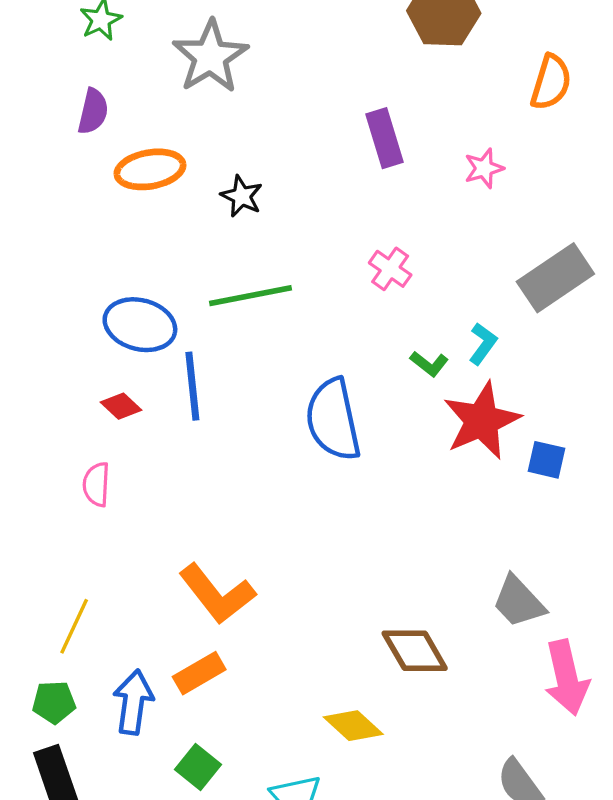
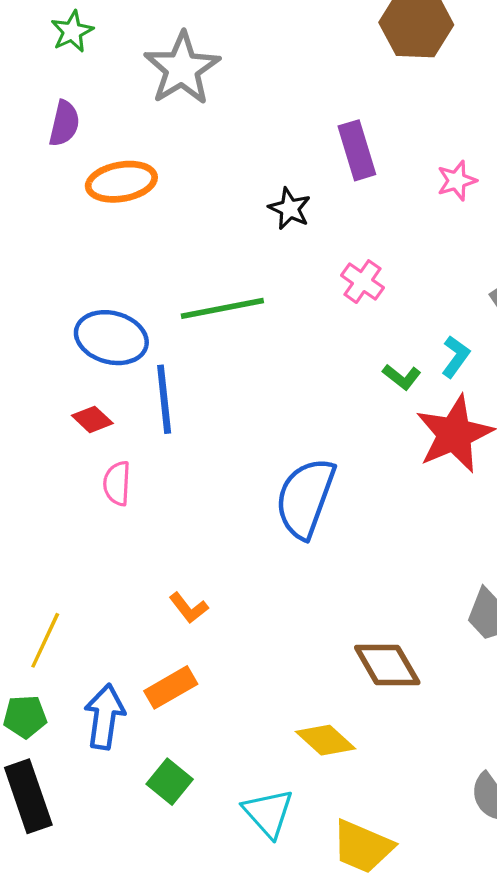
black star: (242, 196) -> (290, 209), moved
blue semicircle: (333, 420) -> (305, 498), moved, turned 32
pink semicircle: (96, 484) -> (117, 483), moved
orange L-shape: (217, 594) -> (189, 608), size x0.5

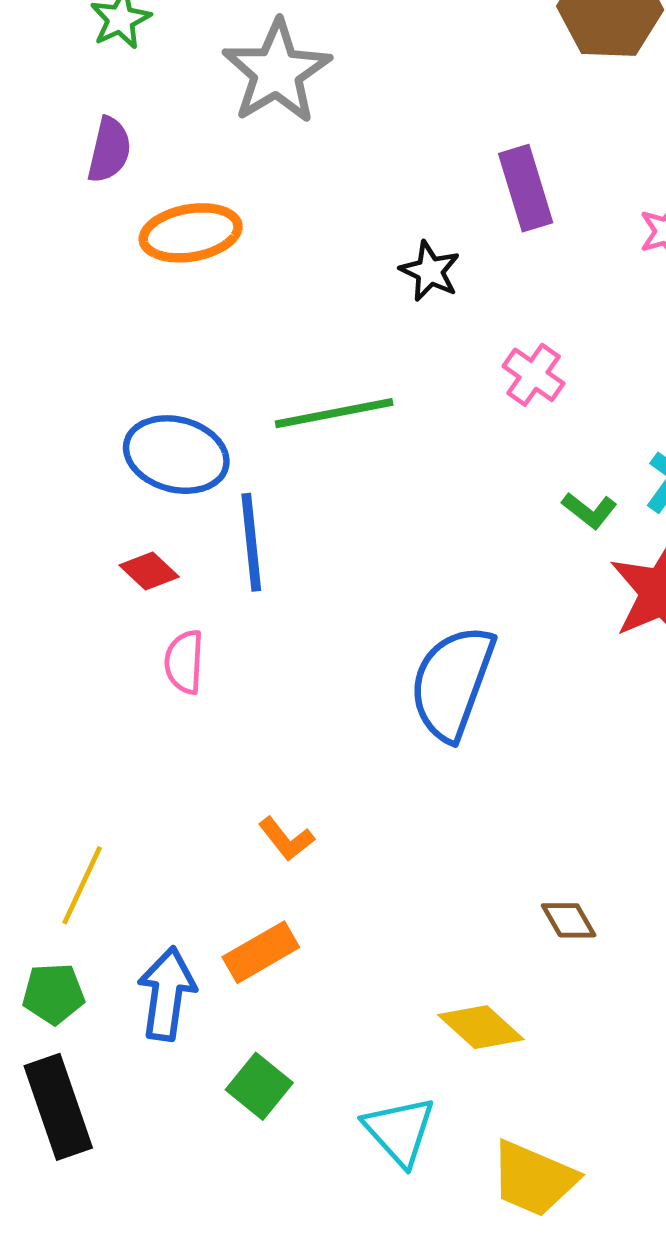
brown diamond: (387, 665) -> (569, 920), size x0.6

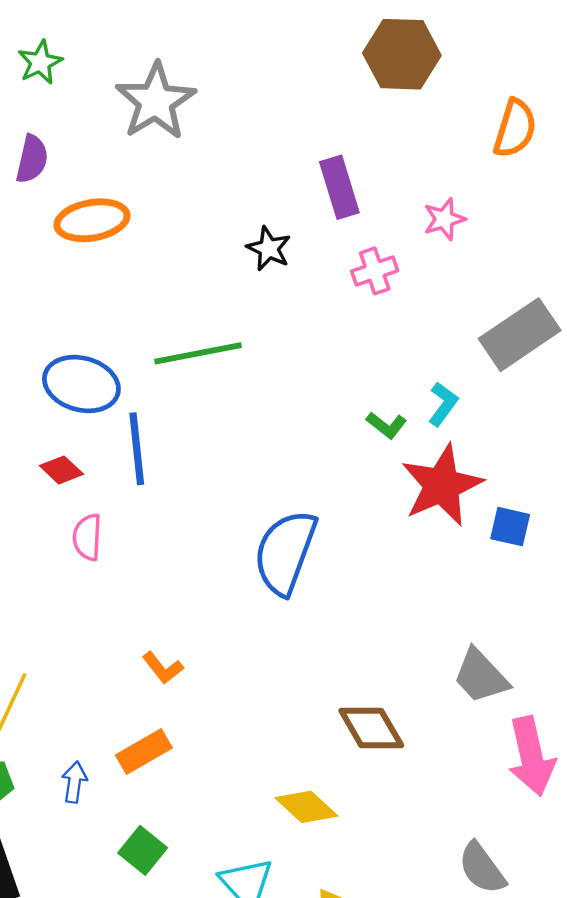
pink cross: (534, 375) -> (375, 271), moved, turned 36
brown diamond: (569, 920) -> (371, 728), size x1.6
blue arrow: (167, 994) -> (74, 782), size x0.6

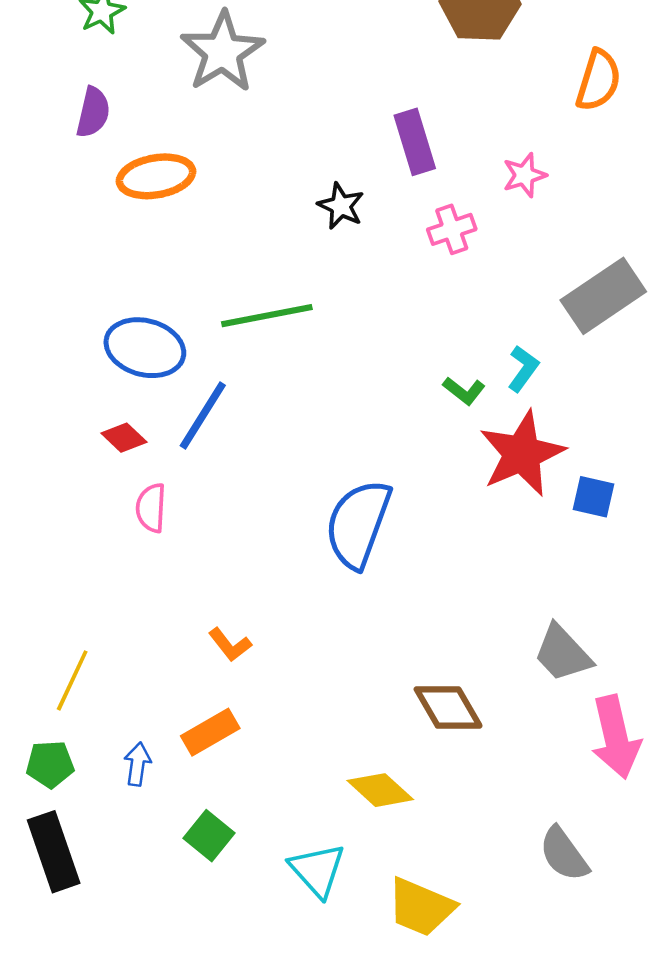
blue line: (137, 449) -> (203, 415), turned 38

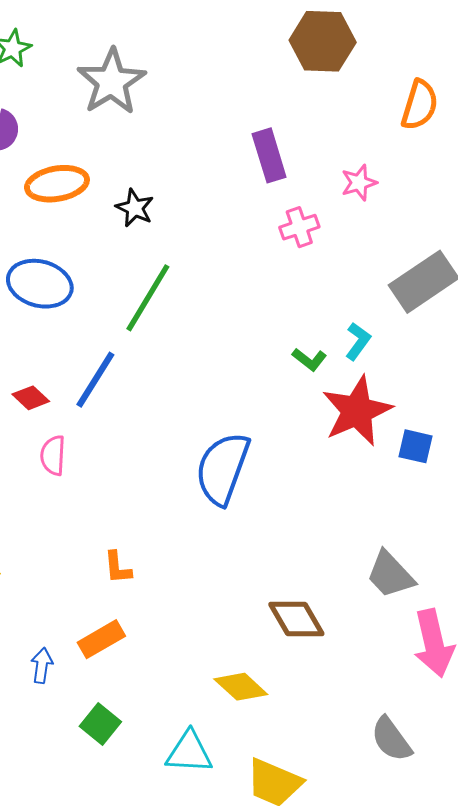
black star: (341, 206) -> (135, 208), moved
green line: (267, 316) -> (148, 298), turned -48
blue ellipse: (145, 348) -> (40, 284), moved
orange L-shape: (230, 645) -> (118, 567), turned 33
cyan triangle: (317, 870) -> (189, 752), turned -45

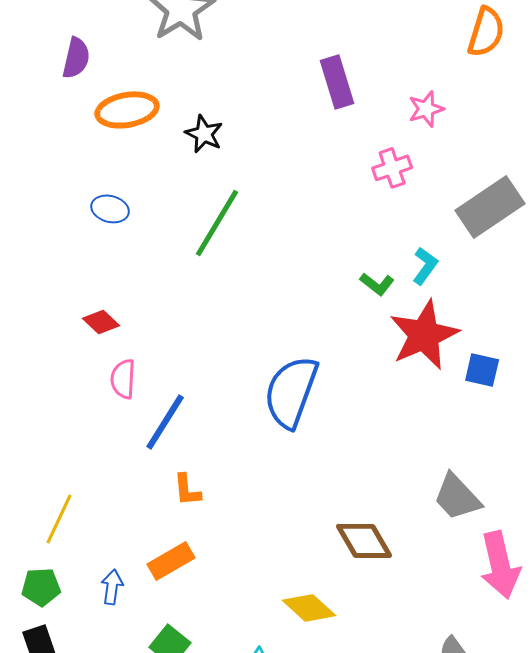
pink cross: (299, 227) -> (392, 168), moved
blue ellipse: (40, 284) -> (110, 209), size x0.6
blue line: (95, 380) -> (165, 422), moved

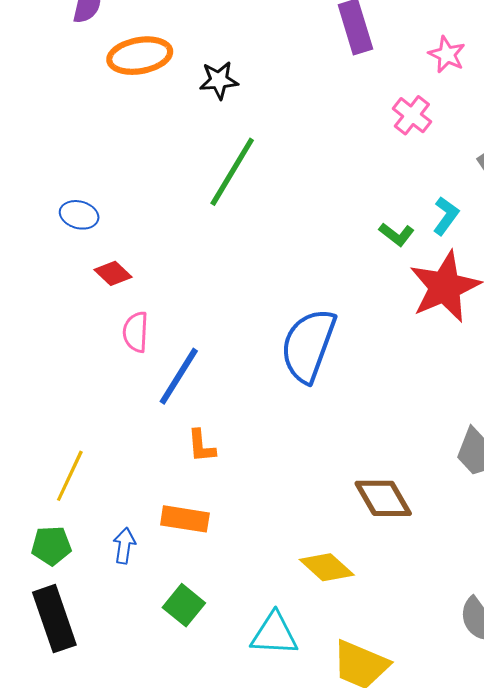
pink star: (426, 109) -> (447, 55), turned -30
black star: (204, 134) -> (219, 80), turned -30
pink cross: (392, 168) -> (412, 115), turned -33
blue ellipse: (110, 209) -> (79, 215), moved
orange rectangle: (171, 561) -> (185, 519), turned 39

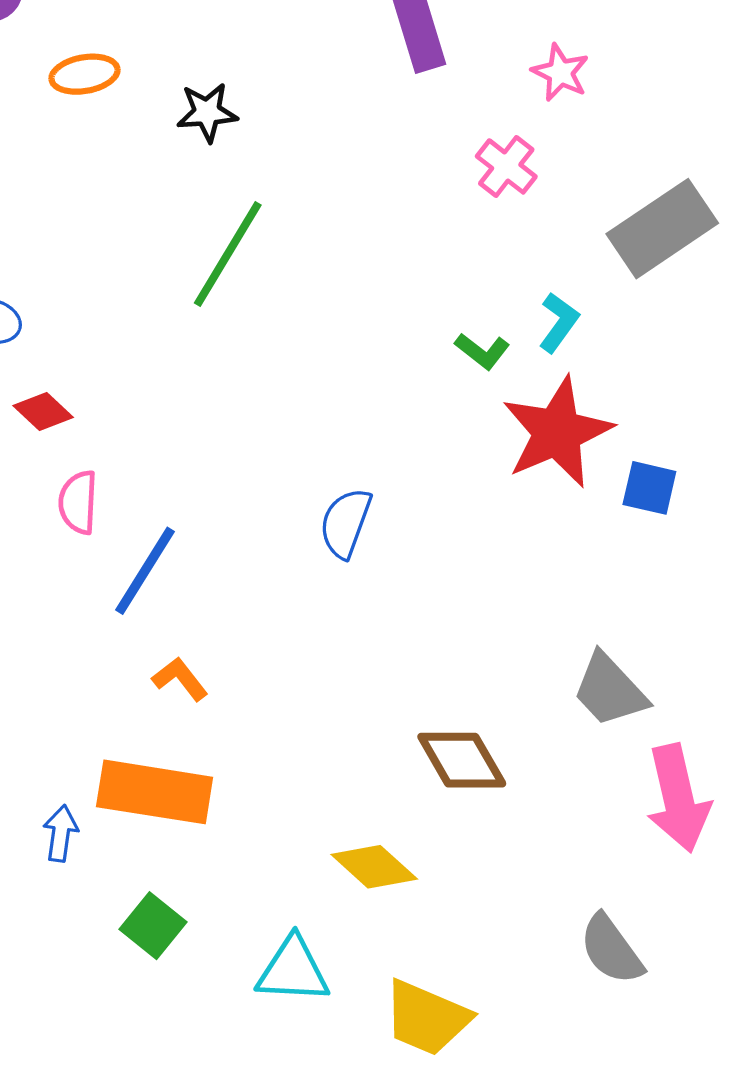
orange ellipse: (140, 56) -> (85, 74), size x0.7
blue semicircle: (308, 345) -> (346, 523), size x0.6
orange L-shape: (201, 446) -> (180, 679), turned 147
orange rectangle: (185, 519) -> (155, 792), size x1.5

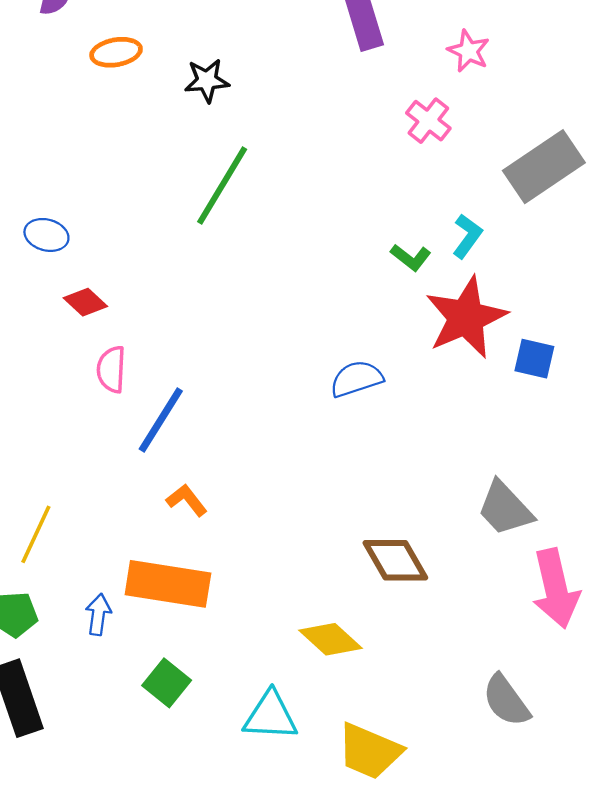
blue semicircle: (346, 523) -> (356, 379), moved, turned 52

